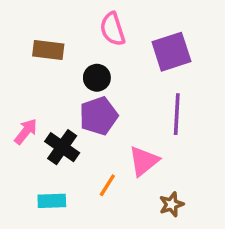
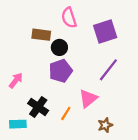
brown rectangle: (48, 50) -> (41, 35), moved
purple line: (177, 114) -> (108, 70), turned 35
black cross: (62, 147) -> (38, 107), moved
cyan rectangle: (52, 201) -> (18, 124), moved

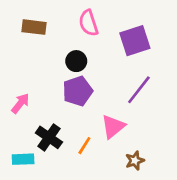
brown rectangle: (41, 35) -> (34, 27), moved

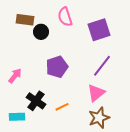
black circle: (76, 61) -> (41, 32), moved
pink triangle: (113, 127) -> (96, 93), moved
orange line: (84, 146) -> (62, 107), turned 32
brown star: (135, 161) -> (99, 118), size x1.5

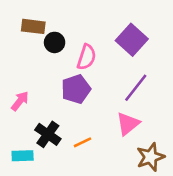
pink semicircle: (65, 17) -> (86, 57), moved, turned -144
purple square: (99, 30) -> (132, 40), turned -30
brown star: (99, 118) -> (150, 157), moved

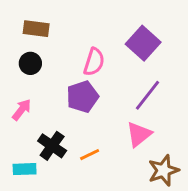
black circle: (55, 42) -> (30, 63), moved

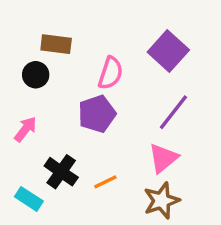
brown rectangle: (36, 29) -> (56, 44), moved
cyan rectangle: (25, 169) -> (29, 199), turned 35
brown star: (163, 170) -> (162, 201), moved

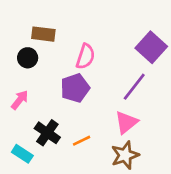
purple square: (168, 51) -> (151, 47), moved

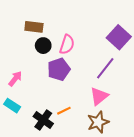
black circle: (28, 58) -> (43, 46), moved
black cross: (47, 133) -> (43, 120), moved
cyan rectangle: (22, 154) -> (12, 106), moved

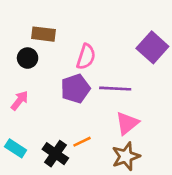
black circle: (43, 46) -> (28, 58), moved
purple line: (105, 68) -> (115, 89), moved, turned 55
cyan rectangle: (12, 106) -> (16, 148), moved

